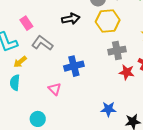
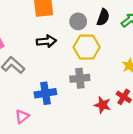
gray cross: (117, 51) -> (80, 78), moved
pink triangle: (55, 89) -> (22, 116), turned 32

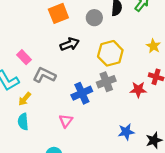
yellow hexagon: (87, 47) -> (110, 53), moved
gray cross: (80, 78) -> (106, 82), moved

